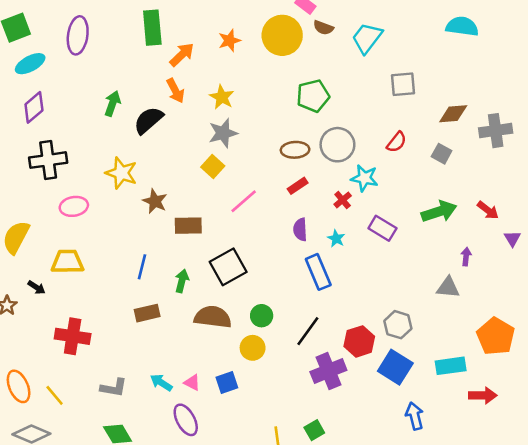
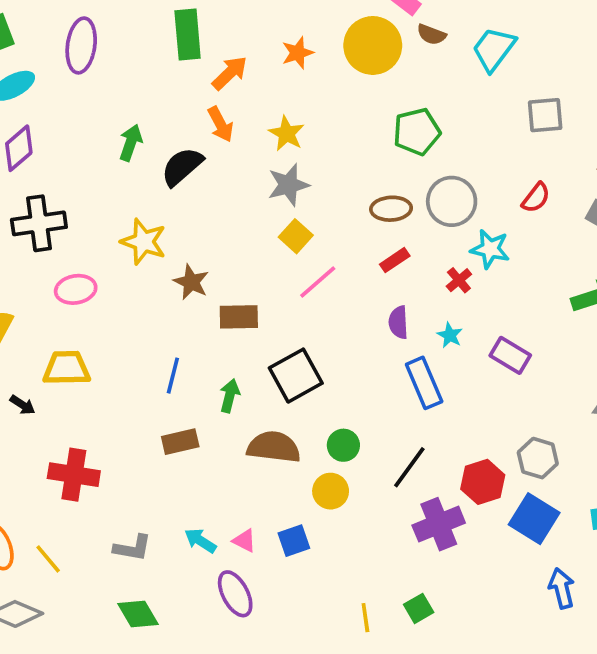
yellow square: (213, 167) -> (296, 236), moved
purple rectangle: (382, 228) -> (510, 355), moved

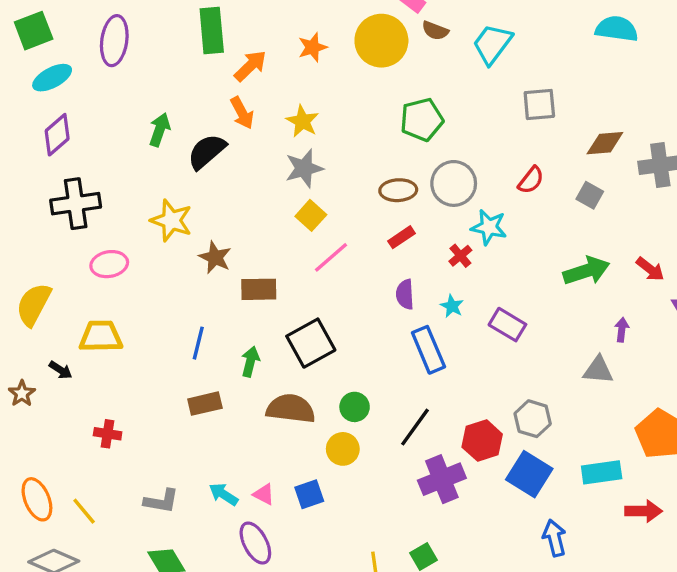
red cross: (74, 475) -> (108, 434), size x0.6

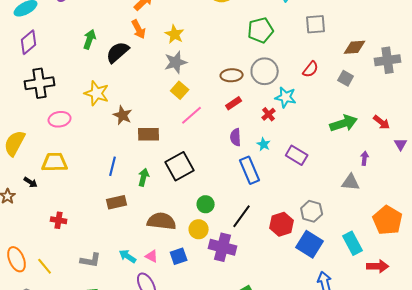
green pentagon: (422, 120) -> (261, 30), moved
brown semicircle: (291, 409) -> (162, 221), moved
cyan rectangle: (602, 472) -> (353, 243), turned 70
purple cross: (442, 479) -> (223, 247), moved, turned 36

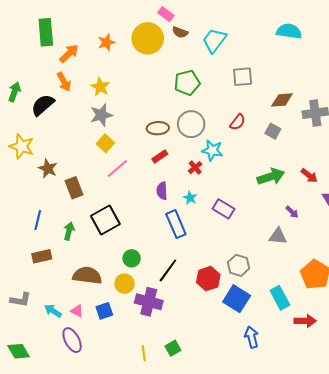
brown rectangle: (149, 134) -> (74, 188), turned 70
purple arrow: (365, 158) -> (292, 212), turned 128
gray L-shape: (91, 260) -> (21, 300), moved

